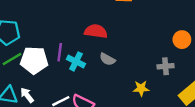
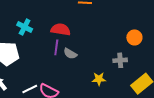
purple line: (60, 52) -> (56, 47), moved
cyan cross: (76, 61) -> (25, 27), moved

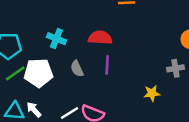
purple line: (56, 47) -> (107, 65), moved
gray semicircle: (70, 54) -> (77, 69), moved, turned 40

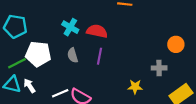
cyan cross: (56, 39) -> (70, 27), moved
green line: (15, 73) -> (17, 63), moved

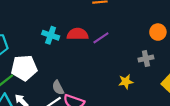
gray semicircle: (73, 55) -> (58, 88), moved
purple line: (100, 56) -> (101, 38), moved, turned 56

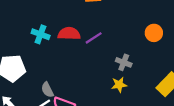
gray cross: (146, 59) -> (124, 62), moved, turned 32

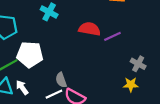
cyan cross: (41, 34) -> (49, 12), moved

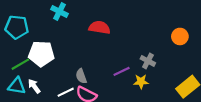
purple line: (112, 36) -> (122, 71), moved
gray semicircle: (61, 80) -> (81, 76), moved

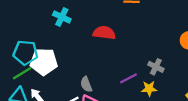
cyan pentagon: (17, 27) -> (25, 53), moved

